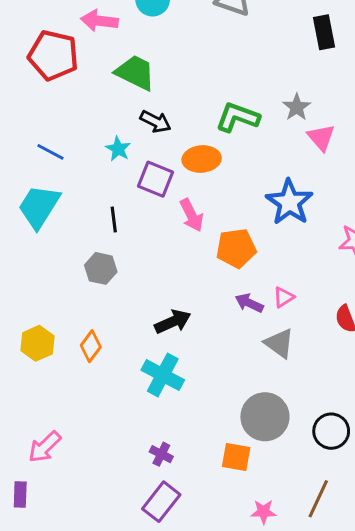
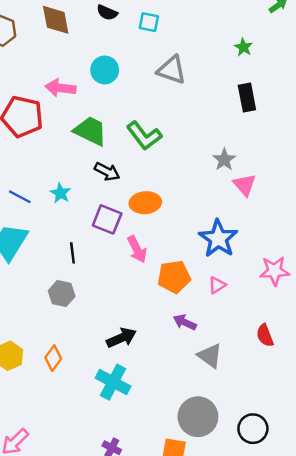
green L-shape: (238, 117) -> (144, 136), moved, turned -147
cyan star: (118, 149) -> (60, 193), moved
pink triangle: (284, 297) -> (217, 285), moved

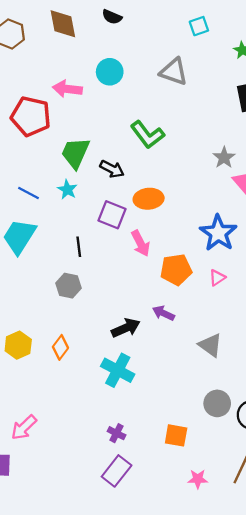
cyan square: (149, 22) -> (199, 26), moved, turned -30
green trapezoid: (90, 131) -> (75, 153), moved, turned -92
purple arrow: (185, 322) -> (163, 313), moved
gray circle: (198, 417) -> (217, 403), moved, size x0.7

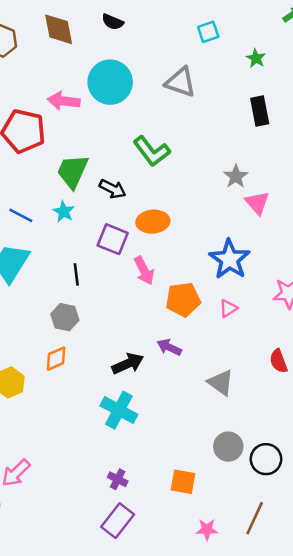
cyan circle: (110, 72) -> (110, 82), size x1.5
orange diamond: (60, 347) -> (56, 359), moved, turned 30

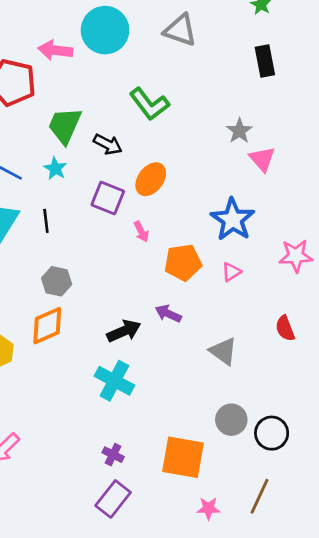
orange ellipse: (153, 222) -> (151, 179), turned -48
pink arrow: (144, 271) -> (141, 232), size x0.7
black line: (76, 274) -> (46, 221), moved
orange diamond: (56, 359) -> (47, 326), size x1.4
orange square: (183, 482) -> (183, 457), size x1.6

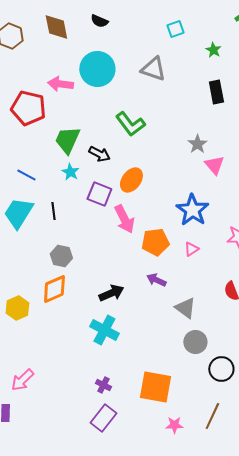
cyan star: (55, 168) -> (70, 172), moved
pink arrow: (141, 232) -> (124, 219), size x1.8
purple arrow: (168, 314) -> (156, 280), moved
gray circle: (231, 420) -> (195, 342), moved

